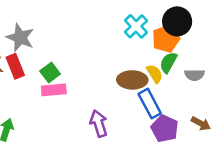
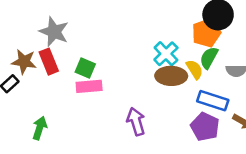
cyan cross: (136, 26) -> (166, 54), moved
green square: (50, 72) -> (85, 68), turned -30
blue rectangle: (150, 104) -> (213, 101), moved, turned -44

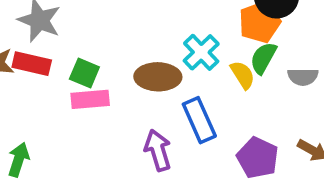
red rectangle: (49, 62) -> (32, 64), turned -55
brown ellipse: (171, 76) -> (158, 77), moved
blue rectangle: (213, 101) -> (199, 120), moved, turned 48

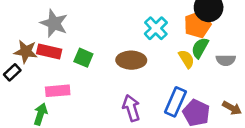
cyan cross: (201, 52) -> (156, 28), moved
pink rectangle: (90, 99) -> (58, 91), moved
blue rectangle: (199, 120) -> (175, 102), moved, turned 48

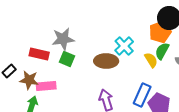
gray star: (54, 23) -> (63, 39), moved, turned -30
cyan cross: (156, 28) -> (124, 46), moved
brown star: (26, 52) -> (29, 80), moved

